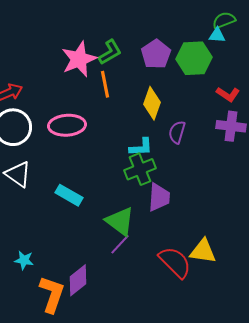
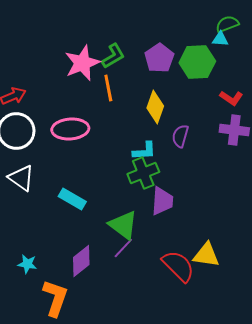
purple diamond: (78, 280) -> (81, 261), moved

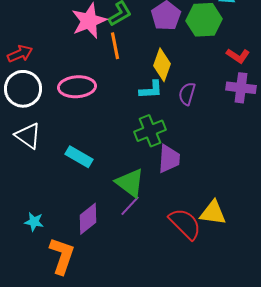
cyan L-shape: (144, 151) -> (151, 90), moved

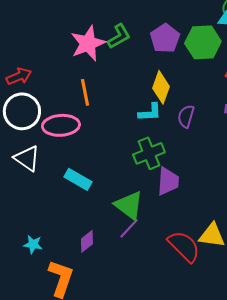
orange line: (115, 46) -> (85, 92), moved
pink ellipse: (77, 87) -> (61, 125), moved
purple diamond: (88, 219) -> (87, 241), size x0.7

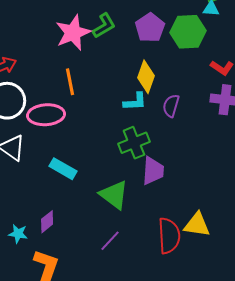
purple line: (129, 228) -> (110, 241), moved
purple diamond: (87, 241) -> (47, 222), moved
red semicircle: (184, 246) -> (169, 236), turned 42

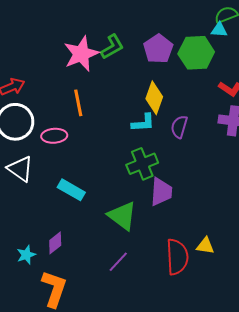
pink ellipse: (46, 115) -> (54, 136), size x0.7
yellow triangle: (197, 225) -> (205, 246), size x0.7
cyan star: (18, 234) -> (26, 255), turned -30

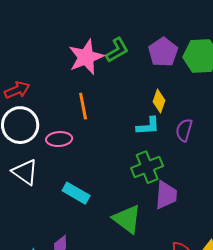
yellow diamond: (154, 98) -> (159, 101), size x0.7

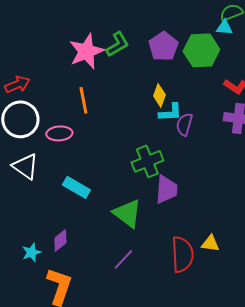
cyan L-shape: (148, 126) -> (170, 112), moved

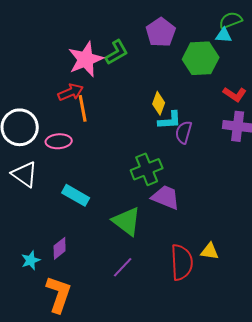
purple pentagon: (163, 46) -> (161, 32), moved
red arrow: (17, 84) -> (71, 92), moved
purple trapezoid: (166, 189) -> (166, 197), turned -72

